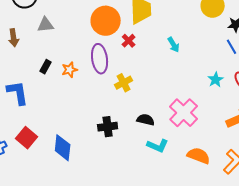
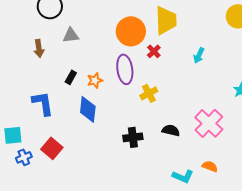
cyan arrow: (174, 45) -> (199, 55), turned 56
cyan L-shape: (158, 146) -> (183, 176), moved
blue diamond: (63, 148) -> (88, 109), moved
orange semicircle: (199, 156) -> (210, 166), moved, size x0.7

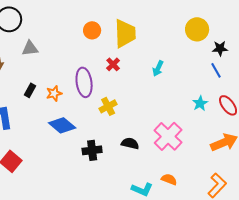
orange circle: (131, 31) -> (92, 30), moved, size x0.6
blue diamond: (88, 109) -> (62, 125), moved, turned -56

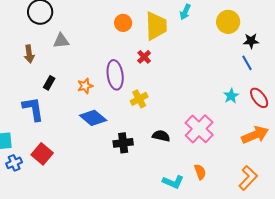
cyan arrow: (158, 68) -> (185, 12), moved
black rectangle: (30, 90) -> (49, 83), moved
orange semicircle: (169, 179) -> (200, 172), turned 49

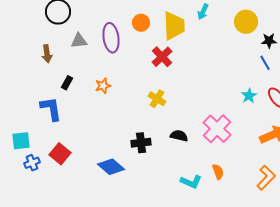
red cross: (144, 57) -> (162, 57), size x1.5
purple ellipse: (115, 75) -> (111, 38), moved
yellow cross: (139, 99) -> (157, 99), turned -30
blue diamond: (93, 118) -> (111, 167), moved

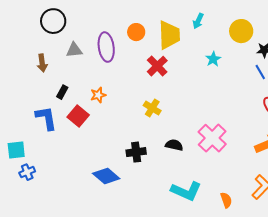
cyan star: (249, 96) -> (213, 59), moved
red square: (60, 154) -> (78, 116), moved
orange semicircle: (218, 172) -> (226, 200), moved
cyan L-shape: (191, 182) -> (186, 191), size x1.4

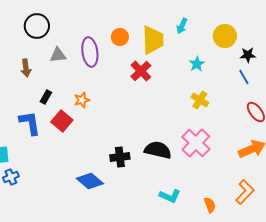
yellow cross: (152, 108) -> (200, 100), moved
black semicircle: (174, 145) -> (158, 150), size x1.5
cyan L-shape: (186, 191) -> (170, 196), size x0.7

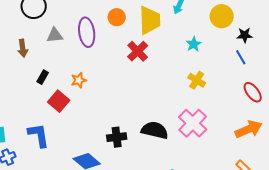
blue L-shape: (30, 123) -> (39, 135), moved

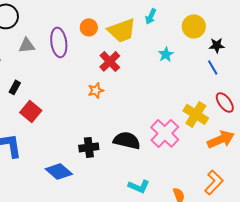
yellow trapezoid: (150, 20) -> (122, 30), turned 72
orange star: (79, 80) -> (96, 90), moved
yellow cross: (197, 80) -> (196, 114), moved, size x1.4

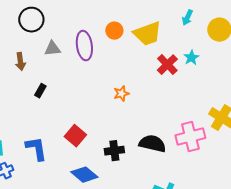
cyan arrow: (151, 16) -> (187, 18), moved
red cross: (110, 61) -> (167, 65), moved
red square: (31, 111) -> (75, 136), moved
pink cross: (165, 133) -> (190, 137), turned 32

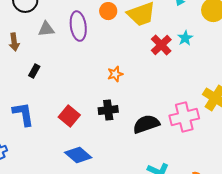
black semicircle: (152, 144) -> (146, 124), turned -32
blue L-shape: (36, 149) -> (23, 114), moved
black cross: (114, 151) -> (108, 110), moved

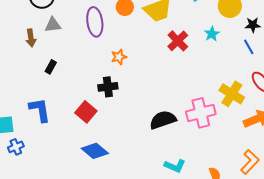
gray triangle: (46, 29) -> (53, 25), moved
cyan star: (185, 38) -> (212, 34), moved
orange star: (115, 74) -> (119, 57), moved
black cross: (108, 110) -> (108, 87), moved

